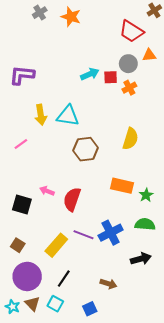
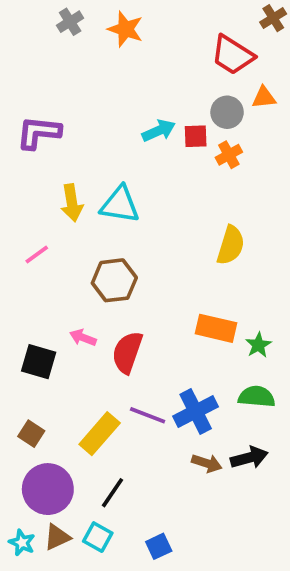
brown hexagon: (86, 149) -> (114, 280), moved
brown arrow: (108, 284) -> (207, 463), moved
brown triangle: (32, 304) -> (57, 537), turned 49

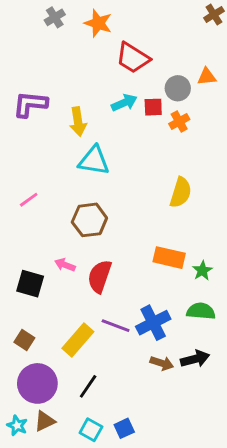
red trapezoid: (233, 55) -> (133, 58), moved
yellow arrow: (72, 203) -> (78, 122), moved
cyan square: (98, 537) -> (91, 430), moved

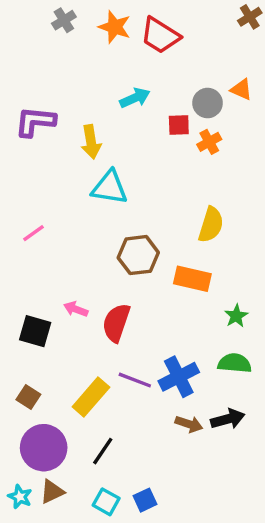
red trapezoid: (133, 58) -> (160, 35), moved
orange triangle: (207, 77) -> (241, 89), turned 30
cyan arrow: (124, 103) -> (135, 98), moved
brown hexagon: (89, 220) -> (138, 255), moved
orange rectangle: (169, 258) -> (192, 279), moved

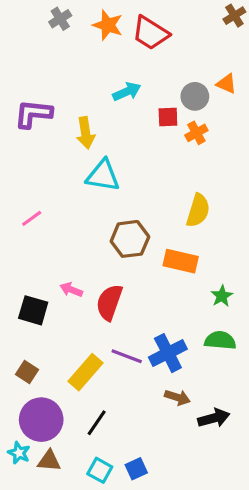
black arrow: (228, 419) -> (214, 418), moved
brown triangle: (52, 492) -> (49, 461), turned 30
cyan star: (20, 497) -> (19, 453), moved

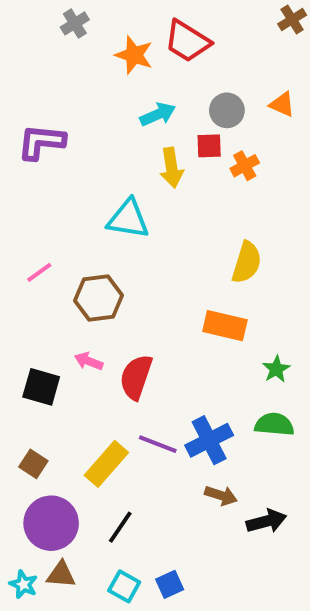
orange star: (108, 25) -> (134, 55), moved
gray circle: (195, 96) -> (227, 110), moved
yellow arrow: (86, 133) -> (172, 168), moved
brown hexagon: (130, 239) -> (99, 298), moved
cyan star: (19, 453) -> (23, 584), moved

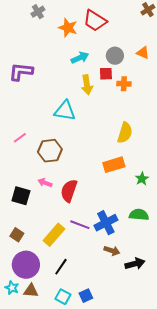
orange cross: (245, 166) -> (124, 84), turned 32
orange rectangle: (225, 326) -> (114, 165), turned -30
green star: (276, 369) -> (142, 179), moved
cyan star: (23, 584) -> (12, 288), moved

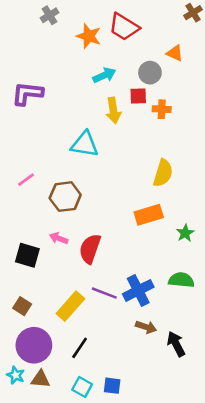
orange triangle: (143, 53) -> (175, 53), moved
black arrow: (135, 264) -> (176, 344), turned -102
blue square: (86, 296) -> (112, 386), turned 32

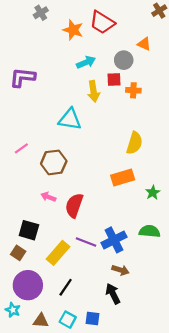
black square: (27, 255) -> (29, 230), moved
black arrow: (176, 344) -> (113, 294), moved
brown triangle: (40, 379) -> (41, 321), moved

